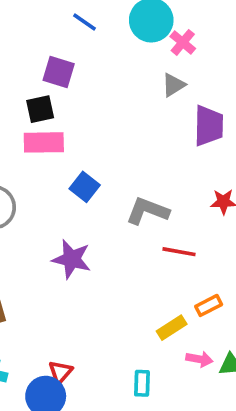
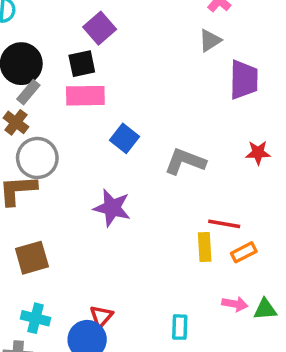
purple square: (59, 72) -> (100, 28), turned 32
red line: (179, 252) -> (224, 224), moved
yellow rectangle: (172, 328) -> (205, 247), moved, turned -60

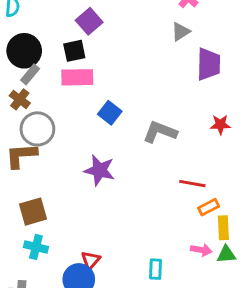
yellow rectangle: (205, 247) -> (223, 228), moved
cyan cross: (35, 318) -> (36, 247), moved

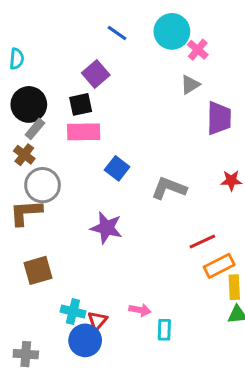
red line: (192, 184) -> (202, 241), turned -35
orange rectangle: (209, 207) -> (219, 266), size x1.4
cyan cross: (36, 247) -> (73, 311), moved
pink arrow: (201, 250) -> (140, 310), moved

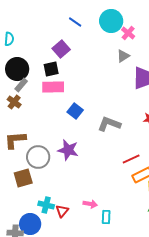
gray circle: (43, 185) -> (38, 157), moved
blue circle: (85, 340) -> (30, 224), moved

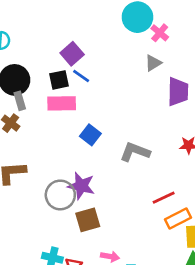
blue line: (75, 22) -> (81, 76), moved
gray rectangle: (21, 85) -> (20, 101), turned -56
gray circle: (38, 157) -> (60, 195), moved
brown square: (23, 178) -> (88, 220), moved

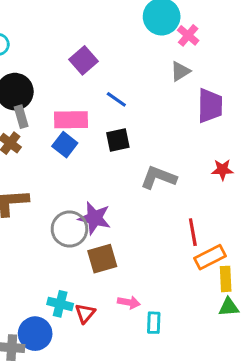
blue line: (81, 76) -> (116, 99), moved
black square: (59, 80) -> (118, 140), moved
blue square: (90, 135) -> (65, 145), moved
red line: (164, 198) -> (193, 232), turned -75

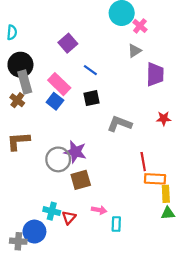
gray rectangle: (21, 117) -> (25, 82), size x1.5
pink rectangle: (71, 120) -> (59, 84), turned 45
orange rectangle: (210, 257) -> (155, 179), turned 30

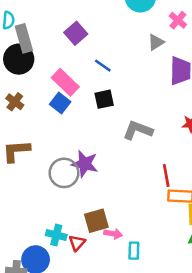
pink cross: (140, 26) -> (178, 20), moved
gray rectangle: (25, 82) -> (24, 38), moved
brown square: (81, 180) -> (96, 221), moved

